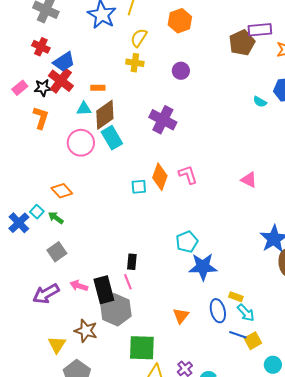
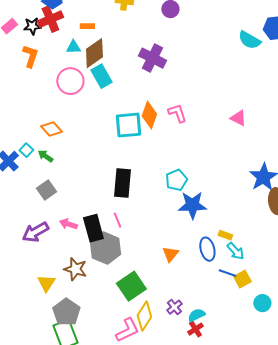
red cross: (61, 81) -> (50, 19), turned 30
cyan semicircle: (260, 102) -> (249, 40), size x1.6
cyan square: (139, 187) -> (128, 125), size x1.8
black rectangle: (132, 262) -> (122, 183), moved, size x1.8
green square: (142, 348) -> (131, 286), turned -36

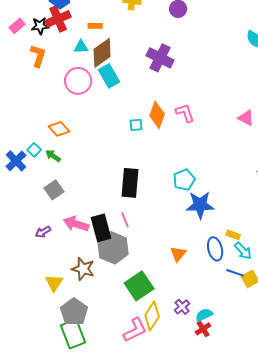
cyan square: (128, 125) -> (136, 125), size x0.5
pink arrow: (68, 224) -> (76, 224), size x1.4
purple arrow: (35, 232) -> (43, 232), size x0.6

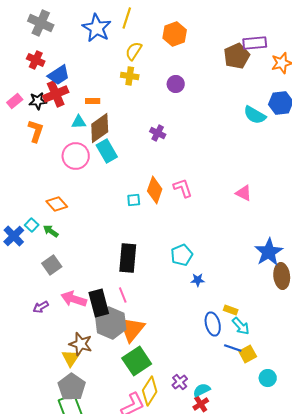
purple cross: (160, 58) -> (158, 133), size x0.6
blue star: (200, 205) -> (198, 280), size x0.5
orange triangle: (178, 254) -> (132, 329), moved, size x1.6
yellow triangle: (54, 283) -> (71, 358), moved

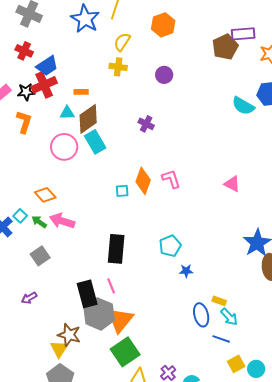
pink arrow: (74, 299) -> (62, 221), moved
yellow square: (248, 354) -> (236, 364), moved

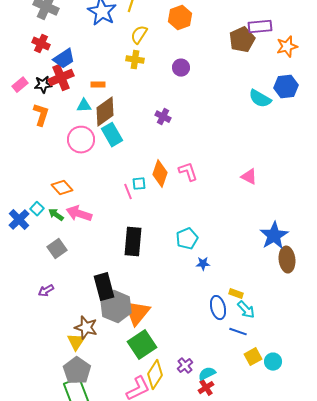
pink line: (111, 286) -> (128, 192), moved

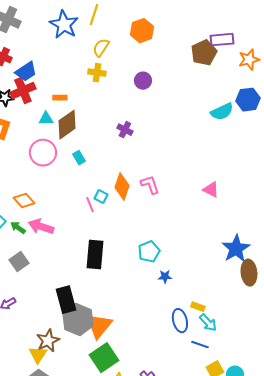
cyan semicircle: (260, 99) -> (222, 112), turned -55
cyan rectangle: (112, 135) -> (79, 158), moved, size x0.6
cyan square: (139, 184) -> (101, 197), turned 32
brown star: (86, 328) -> (48, 341), turned 30

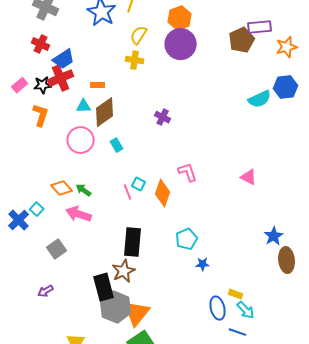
purple circle: (143, 81) -> (181, 44), moved, size x1.8
orange diamond: (122, 187) -> (163, 193), moved
green arrow: (18, 228) -> (84, 190), moved
blue star: (236, 249) -> (274, 236), size x0.7
brown star: (48, 341) -> (124, 271), moved

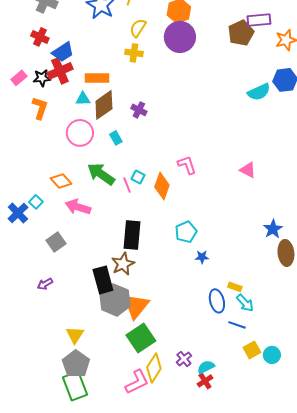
orange rectangle: (98, 85) -> (97, 78), size x1.6
purple cross: (163, 117) -> (139, 110), moved
green arrow: (84, 190) -> (101, 174), moved, size x1.8

